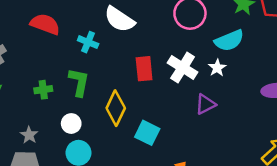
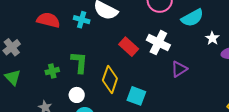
cyan cross: (88, 42) -> (82, 20), moved
white star: (217, 68) -> (212, 38), moved
red rectangle: (144, 69) -> (129, 47), turned -36

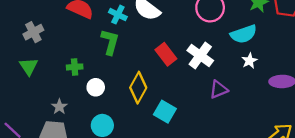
white star: (212, 38) -> (249, 61), moved
green L-shape: (79, 62) -> (110, 42), moved
white circle: (77, 95) -> (96, 87), moved

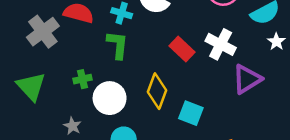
gray cross: (33, 32) -> (43, 32), moved, size x1.4
green triangle: (29, 66) -> (31, 87), size x1.4
white circle: (96, 87) -> (110, 98), size x1.6
purple triangle: (219, 89) -> (247, 79), size x1.4

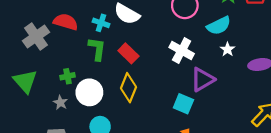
red rectangle: (182, 49) -> (128, 53), moved
cyan square: (191, 113) -> (183, 104), moved
gray star: (72, 126) -> (60, 103), moved

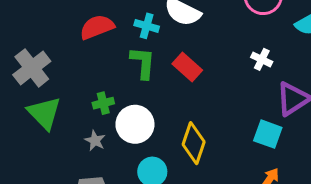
red semicircle: (66, 22) -> (97, 27), turned -35
gray cross: (36, 36) -> (32, 68), moved
white cross: (182, 51) -> (262, 59), size x0.6
yellow diamond: (128, 88) -> (194, 143), moved

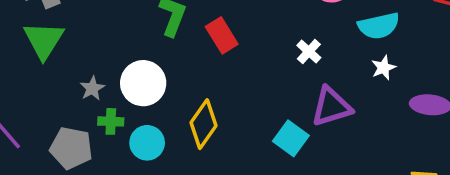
green cross: (103, 103) -> (111, 121), moved

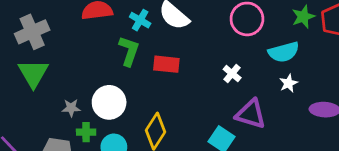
red rectangle: (222, 35) -> (166, 64), turned -50
gray star: (92, 88) -> (71, 108), turned 30
purple triangle: (331, 107) -> (251, 114), turned 36

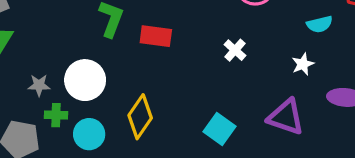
cyan semicircle: (284, 52) -> (320, 24), moved, size x0.7
purple triangle: (251, 114) -> (286, 117), moved

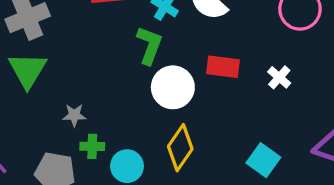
red rectangle: (156, 36) -> (223, 67), moved
white circle: (85, 80) -> (173, 87), moved

